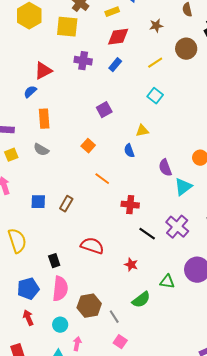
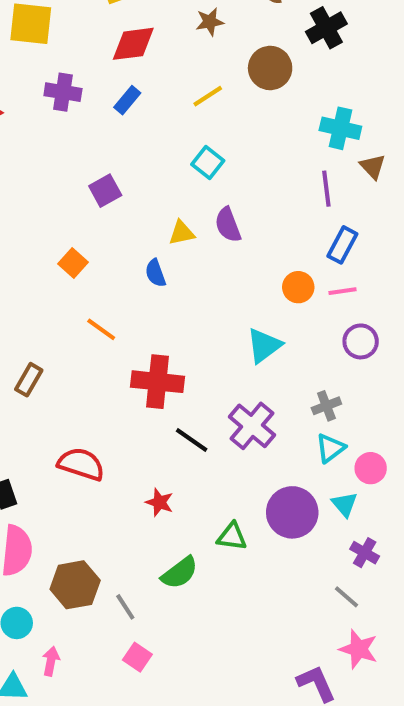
purple semicircle: (165, 168) -> (228, 225), moved
red cross: (130, 205) -> (157, 382), size x1.4

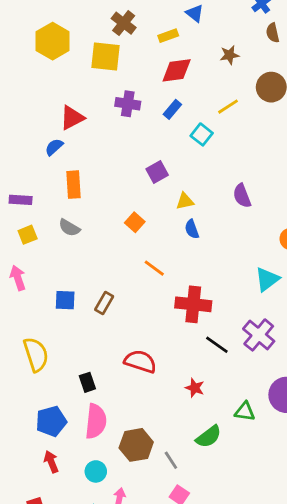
cyan square: (208, 162) -> (202, 134), moved
yellow triangle: (182, 233) -> (185, 201), moved

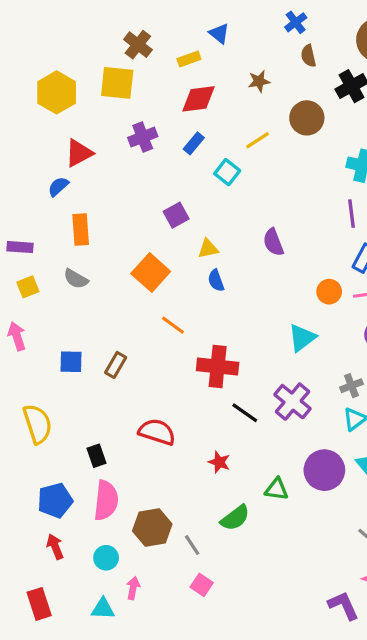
yellow hexagon: (53, 41) -> (57, 92), moved
purple cross: (128, 104) -> (143, 137), turned -30
orange square: (135, 222) -> (151, 273), size x1.6

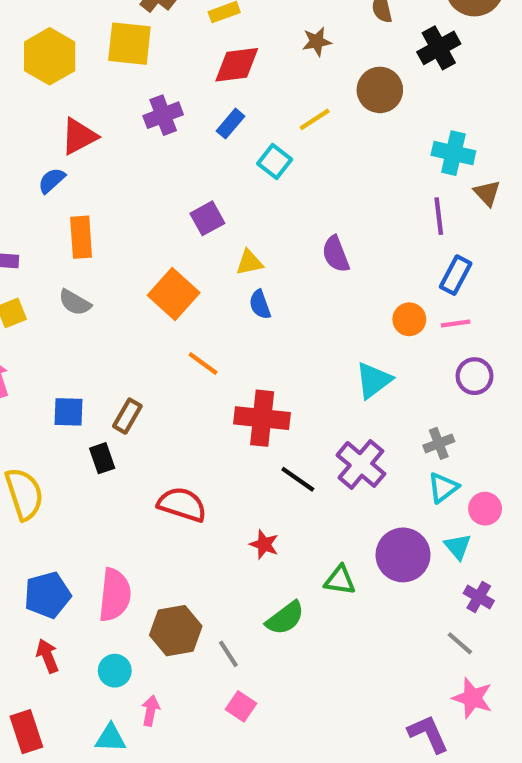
black rectangle: (96, 456) -> (102, 458), moved

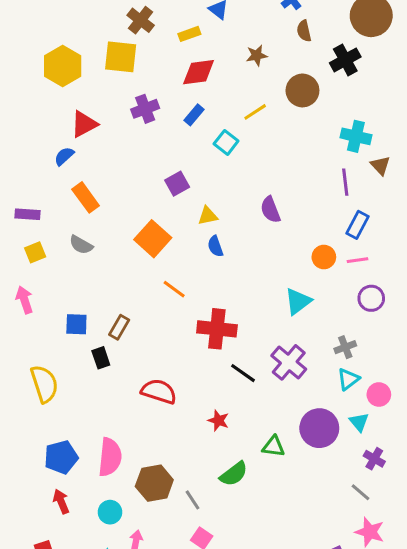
orange rectangle: (81, 237) -> (86, 197), turned -32

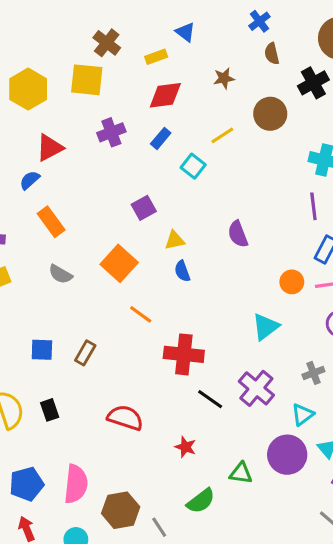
gray semicircle: (81, 245) -> (60, 274), moved
black rectangle: (101, 358) -> (50, 410), moved
cyan triangle: (348, 379) -> (303, 415), moved

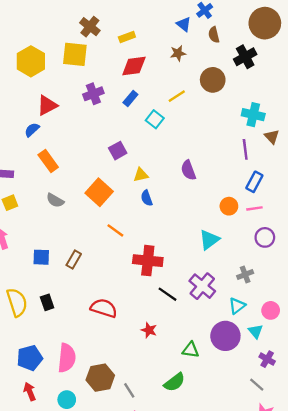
blue triangle: (185, 32) -> (184, 24), moved
green semicircle: (201, 501) -> (174, 382), moved

